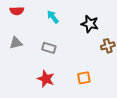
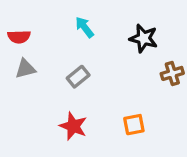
red semicircle: (17, 11) -> (19, 37), moved
gray rectangle: (49, 48) -> (78, 77), turned -56

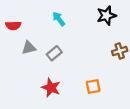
black star: (144, 38) -> (106, 16), moved, turned -30
gray triangle: (25, 69) -> (29, 48), moved

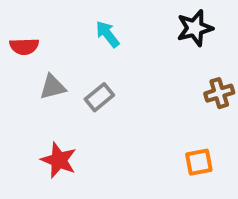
orange square: (93, 86) -> (199, 162), moved
red star: (51, 88) -> (59, 160), moved

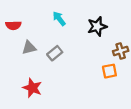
black star: (195, 28) -> (97, 26), moved
orange square: (199, 162) -> (109, 71), moved

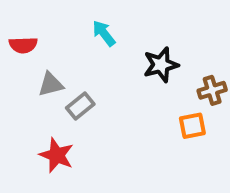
black star: (97, 26) -> (161, 65), moved
gray rectangle: (55, 53) -> (80, 106), moved

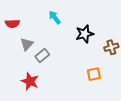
gray triangle: (51, 84) -> (27, 44), turned -32
orange square: (192, 126) -> (94, 74), moved

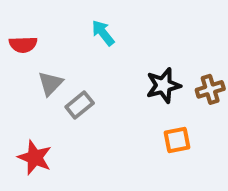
black star: (85, 34) -> (163, 85), moved
red star: (30, 81) -> (35, 158), moved

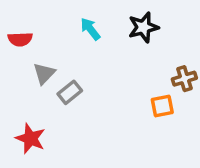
black star: (163, 85) -> (143, 27), moved
orange square: (177, 140) -> (162, 106), moved

